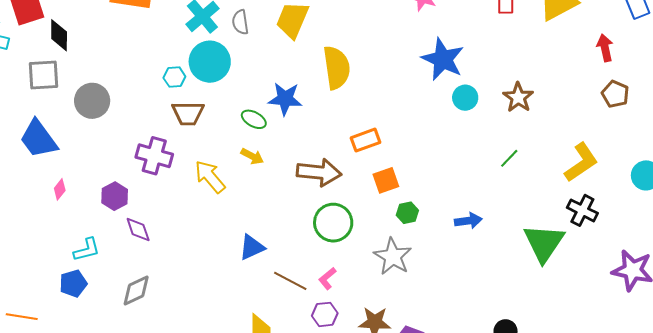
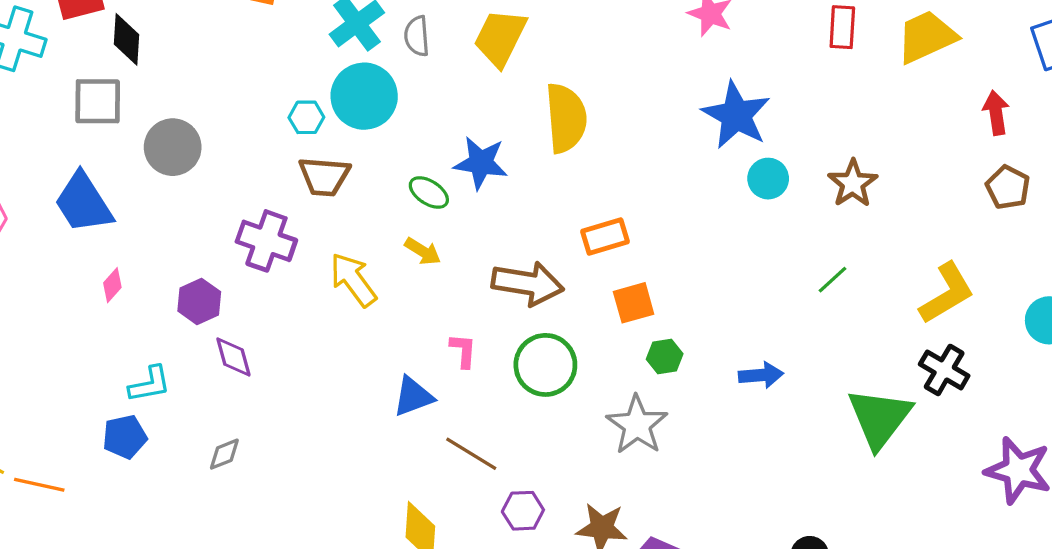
pink L-shape: (327, 278) -> (463, 351), moved, turned 130
gray diamond: (136, 290) -> (224, 454), size x0.7

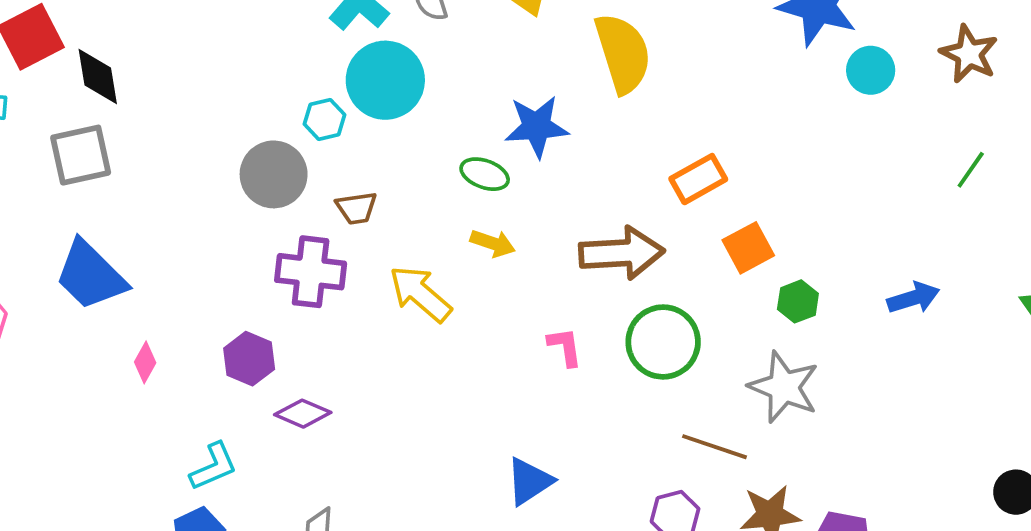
gray circle: (173, 147) -> (274, 174), moved
brown trapezoid: (324, 176) -> (356, 208), moved, size x0.7
purple diamond: (233, 357) -> (303, 414), turned -39
blue triangle: (413, 396) -> (529, 481), moved
brown line: (471, 454) -> (715, 447), moved

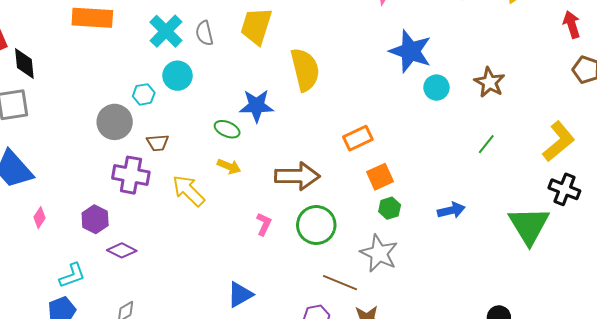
cyan circle: (385, 80) -> (178, 76), size x0.7
orange rectangle: (698, 179) -> (358, 138), moved
orange square: (748, 248) -> (380, 177), moved
pink L-shape: (565, 347) -> (264, 224), turned 30

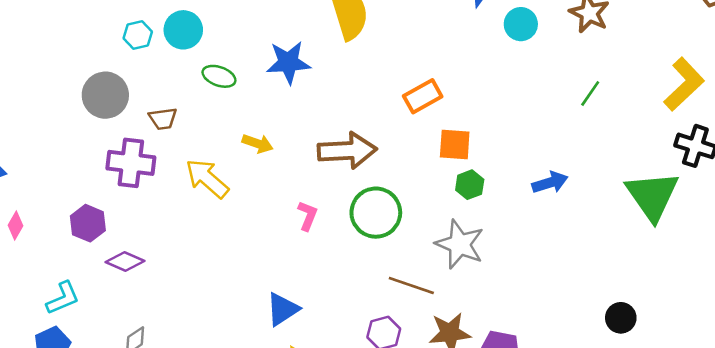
cyan hexagon: (144, 94) -> (138, 35), moved
green ellipse: (227, 129) -> (219, 76), moved
orange square: (380, 177) -> (455, 145), turned 32

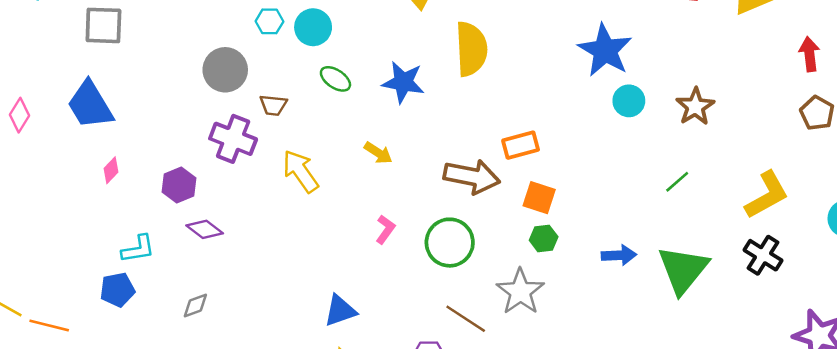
yellow arrow: (258, 144) -> (378, 153), moved
brown arrow: (347, 151) -> (472, 177), moved
green triangle: (652, 196) -> (683, 270), moved

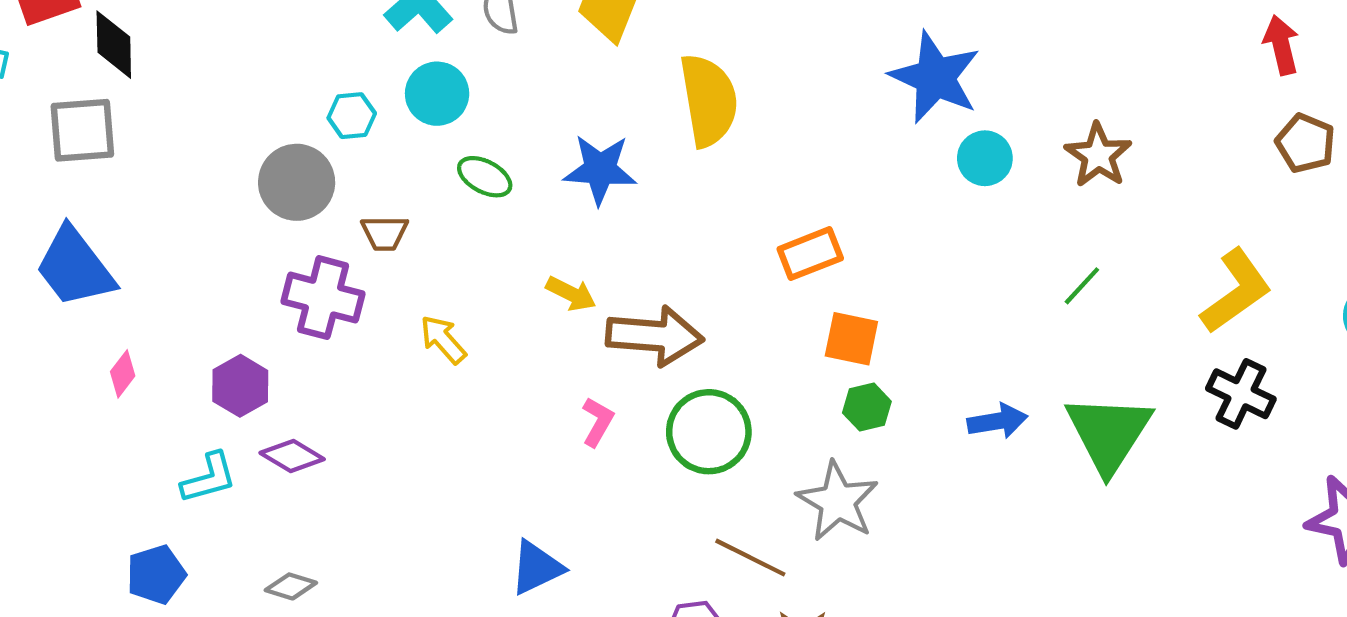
cyan hexagon: (269, 21) -> (352, 116), moved
yellow arrow: (300, 171) -> (443, 339), size x0.7
brown arrow: (472, 177) -> (655, 336), moved
cyan L-shape: (138, 249) -> (209, 478), moved
gray diamond: (195, 306) -> (291, 586), turned 44

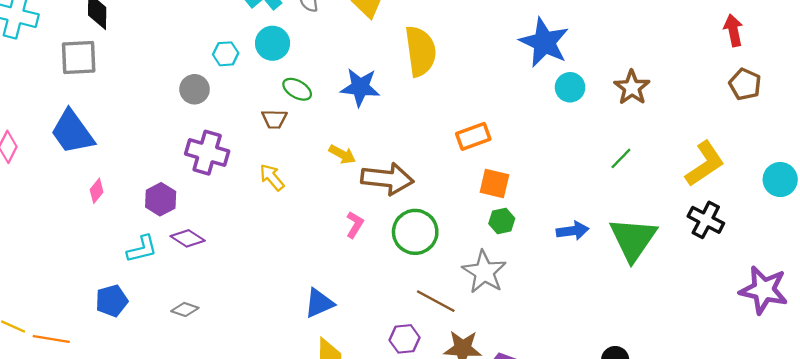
gray circle: (297, 182) -> (195, 89), size x0.7
brown trapezoid: (385, 233) -> (274, 119), moved

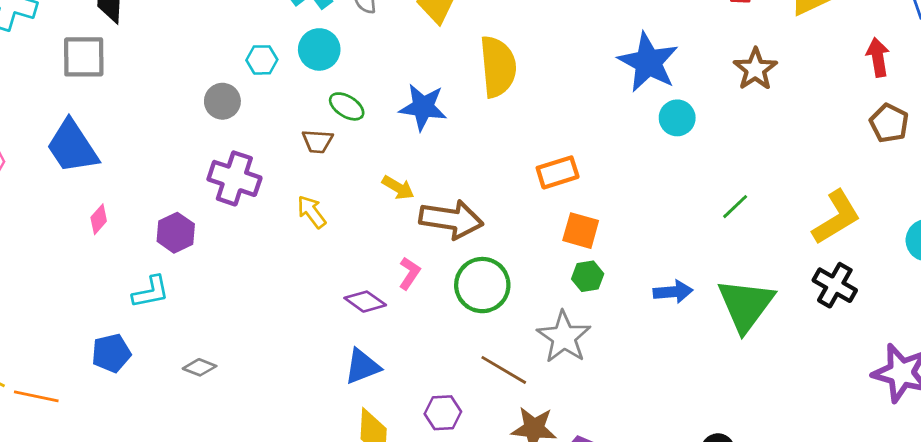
brown star: (632, 88) -> (755, 69), moved
purple diamond: (188, 238) -> (365, 302), moved
purple hexagon: (405, 339) -> (443, 413), moved

